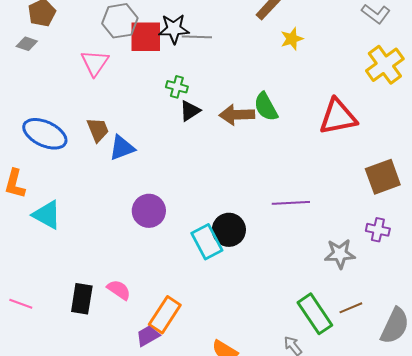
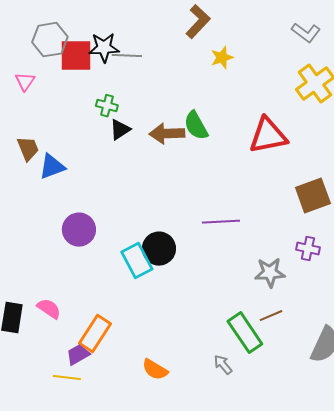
pink triangle: (95, 63) -> (25, 82), size x0.7
brown line: (351, 308) -> (271, 316), moved

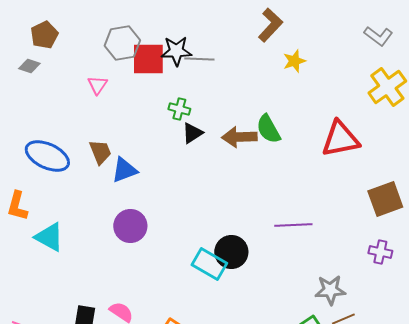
purple circle: (79, 230) -> (130, 226), moved
cyan rectangle: (137, 261) -> (209, 264), turned -32
gray star: (270, 273) -> (330, 290), moved

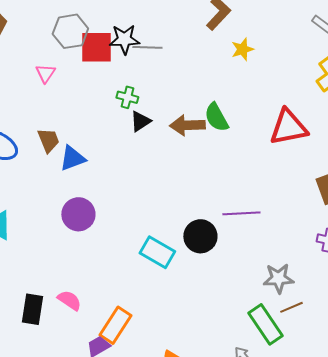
black circle: (231, 252) -> (200, 236), moved

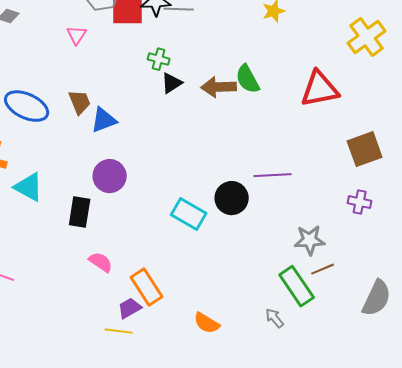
black rectangle: (32, 309) -> (80, 212), moved
orange rectangle: (115, 325) -> (147, 287), turned -66

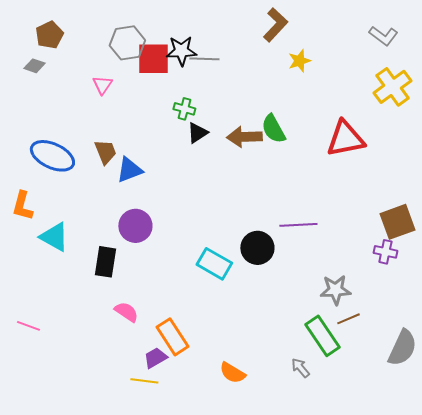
brown square: (365, 149) -> (397, 222), moved

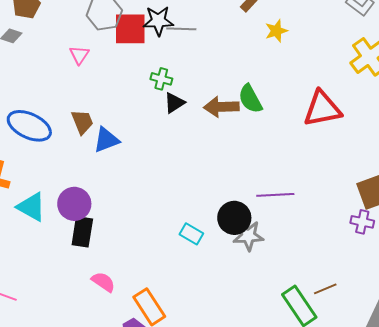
purple circle: (135, 226) -> (74, 204), moved
cyan rectangle: (214, 264) -> (191, 234), size x0.7
gray star: (335, 290) -> (248, 236), moved

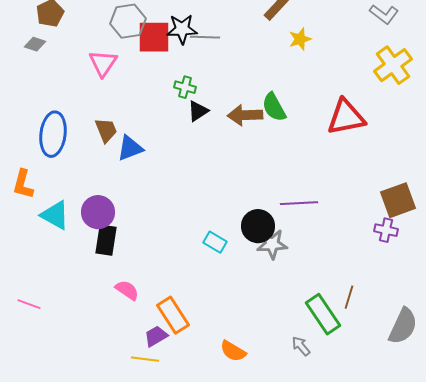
pink triangle: (79, 55) -> (103, 63), size x1.4
blue ellipse: (29, 126) -> (53, 134), turned 72
brown line: (325, 289) -> (349, 297), turned -50

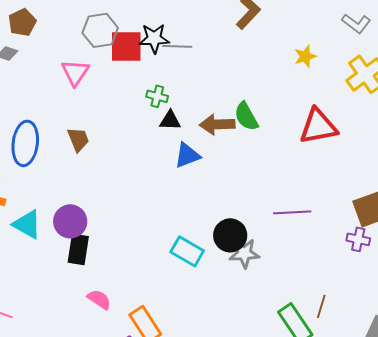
yellow star: (300, 39) -> (305, 56), moved
black triangle: (198, 111) -> (170, 120), turned 35
blue triangle: (130, 148) -> (187, 155), moved
purple line: (299, 203) -> (292, 212), moved
cyan rectangle: (215, 242) -> (187, 251), size x1.4

